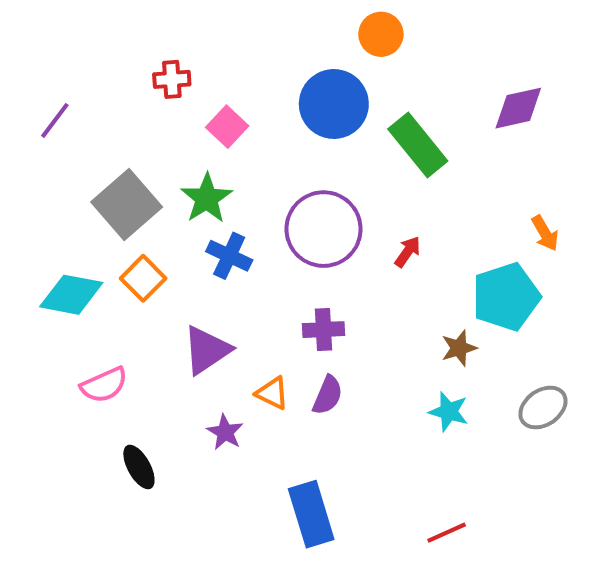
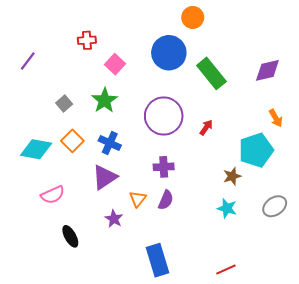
purple diamond: (518, 108) -> (267, 70), moved
gray square: (127, 204) -> (64, 104), size x0.5
blue cross: (229, 256) -> (110, 143), moved
orange triangle: (272, 393) -> (138, 199), turned 42

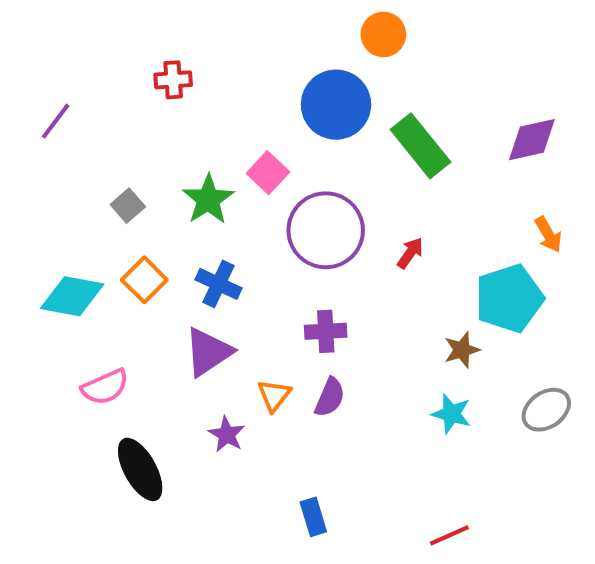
pink square: (115, 64) -> (268, 173), moved
black ellipse: (70, 236) -> (140, 469), size x1.4
blue rectangle: (157, 260) -> (313, 517), size x0.6

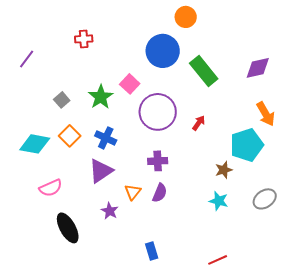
orange arrow: (548, 234) -> (266, 114), size x1.4

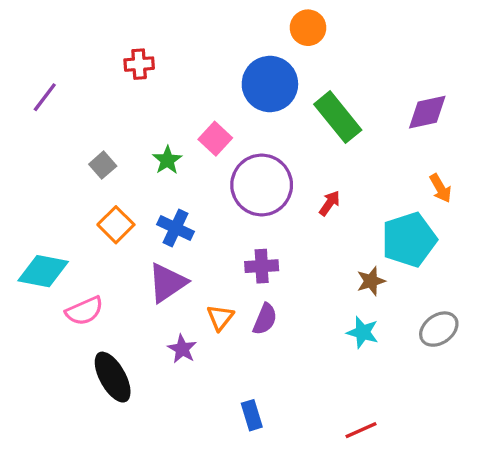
green star: (101, 97) -> (167, 160), size x0.7
orange arrow: (266, 114) -> (440, 188), size x0.7
cyan diamond: (35, 144) -> (43, 271), moved

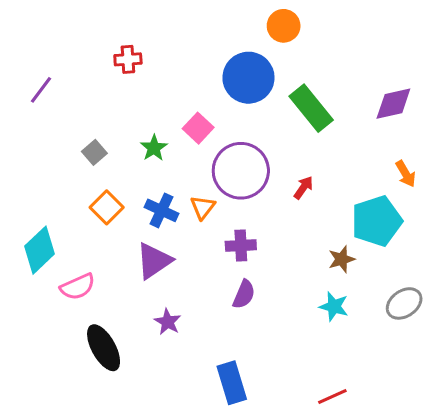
cyan diamond: (43, 271) -> (39, 250), turned -54
orange triangle: (220, 317) -> (203, 207), moved
blue rectangle: (252, 415) -> (232, 383), size x1.5

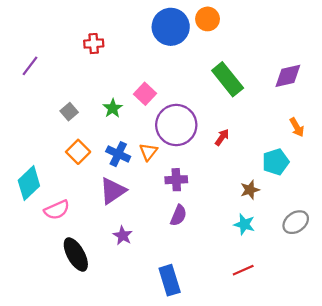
blue circle: (248, 78) -> (171, 27), moved
cyan pentagon: (377, 221) -> (276, 162), size x0.7
red line: (332, 397) -> (243, 270), moved

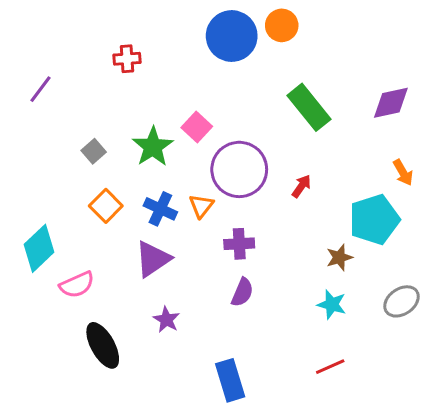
green star: (113, 108) -> (153, 147), size x1.5
cyan pentagon: (276, 162) -> (374, 220), size x1.4

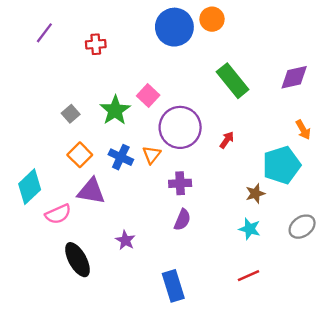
purple line: (41, 89) -> (44, 33), moved
purple triangle: (153, 259) -> (91, 191), moved, turned 44

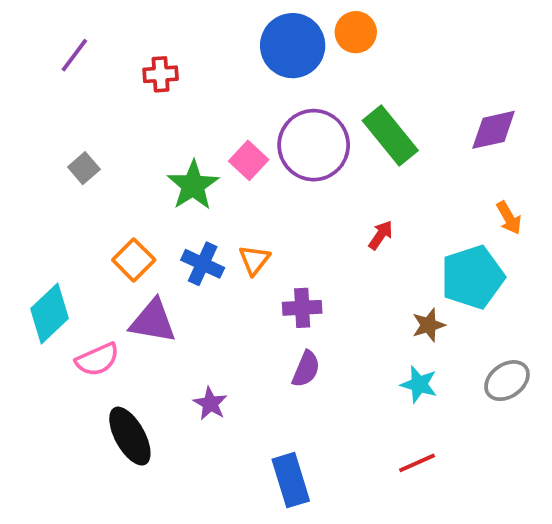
gray square: (71, 114) -> (84, 168), moved
purple circle: (180, 127) -> (314, 145), moved

